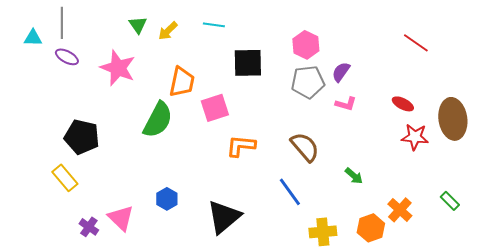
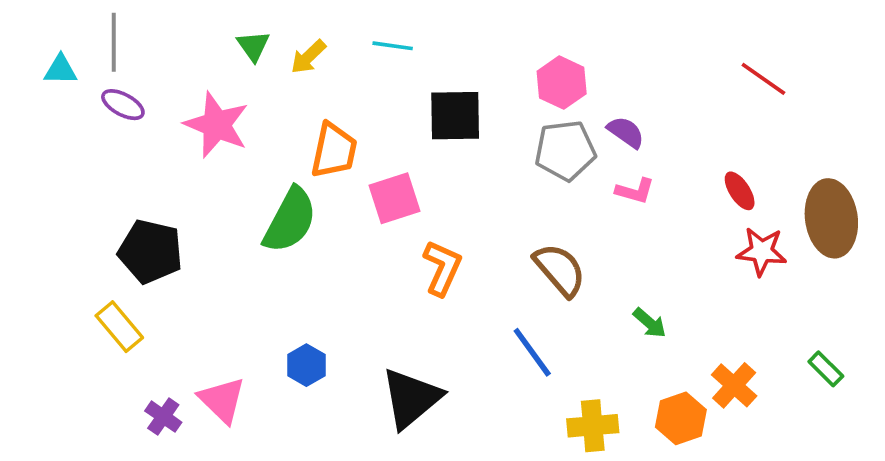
purple semicircle: (341, 72) -> (626, 132), turned 90
red ellipse: (403, 104) -> (740, 191), turned 30
orange L-shape: (241, 146) -> (442, 268), turned 108

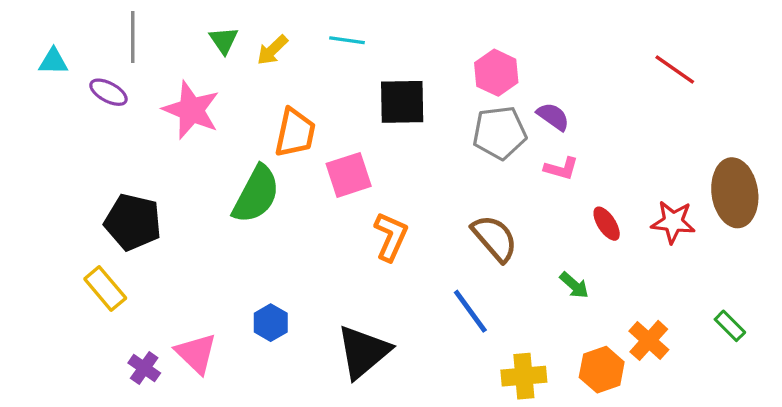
gray line: (114, 42) -> (133, 37), moved
red ellipse: (740, 191) -> (607, 224), moved

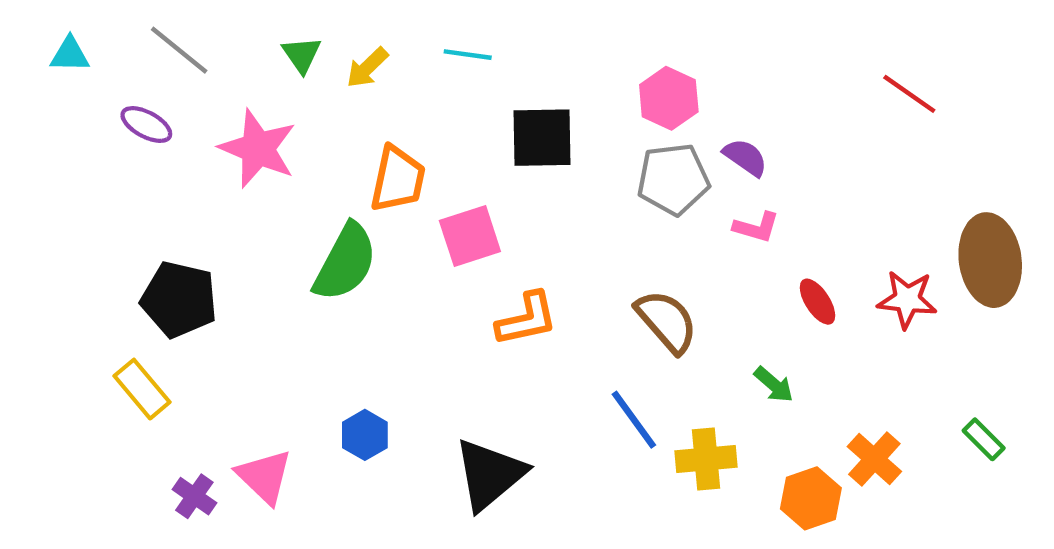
gray line: (133, 37) -> (179, 50), turned -51
cyan triangle: (53, 61) -> (70, 55), moved
orange L-shape: (391, 237) -> (527, 319), turned 54
yellow cross: (524, 376) -> (706, 459), moved

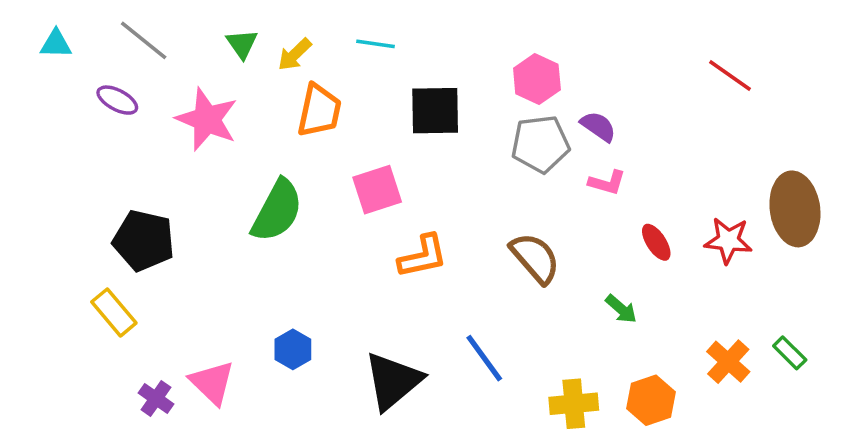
orange trapezoid: (398, 179) -> (319, 111), moved
blue line: (634, 420) -> (484, 358), moved
yellow cross: (706, 459) -> (574, 404), moved
orange cross: (874, 459) -> (728, 362), moved

